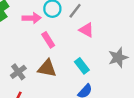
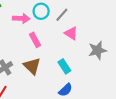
gray star: (118, 58) -> (97, 50), moved
brown triangle: (47, 68) -> (32, 66), turned 30

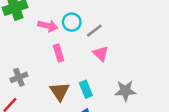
gray star: (97, 50) -> (125, 91), moved
brown triangle: (32, 66) -> (60, 91), moved

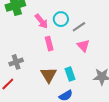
pink arrow: (48, 26) -> (41, 21), turned 35

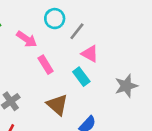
cyan circle: (61, 19) -> (55, 19), moved
cyan rectangle: (70, 74) -> (81, 77), moved

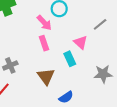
gray line: (77, 31) -> (100, 24), moved
pink arrow: (27, 39) -> (44, 23), moved

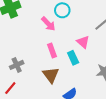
pink rectangle: (44, 43) -> (52, 51), moved

